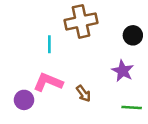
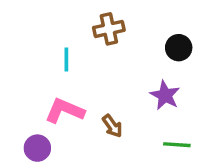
brown cross: (81, 21) -> (109, 29), size x0.7
purple circle: (24, 100) -> (37, 148), moved

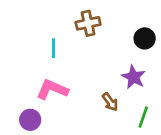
brown arrow: (112, 126) -> (110, 102), moved
green line: (177, 145) -> (143, 117), turned -75

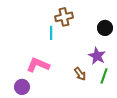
cyan line: (54, 48) -> (51, 33), moved
green line: (143, 117) -> (104, 76), moved

